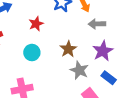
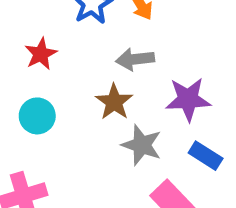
gray arrow: (97, 24) -> (135, 59), moved
purple star: (103, 51) -> (188, 99), turned 30

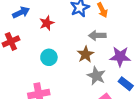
red star: (41, 54) -> (47, 23), moved

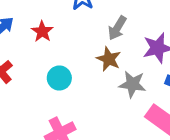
gray arrow: (97, 35) -> (117, 28), turned -42

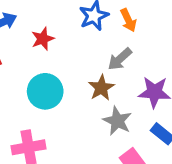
cyan circle: (59, 78) -> (45, 91), size x1.4

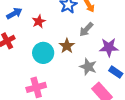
brown star: (101, 88) -> (67, 46), moved

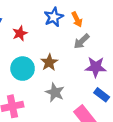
gray arrow: (86, 29) -> (82, 41), moved
gray star: (88, 67) -> (55, 92), moved

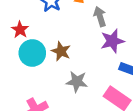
gray arrow: (82, 41) -> (100, 16), moved, turned 133
cyan circle: (23, 69) -> (32, 53), moved

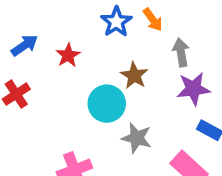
brown star: (61, 51) -> (134, 75), moved
cyan circle: (32, 53) -> (107, 104), moved

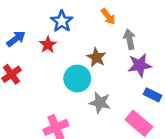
blue star: (116, 22) -> (62, 21), moved

